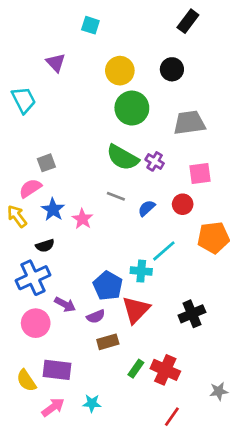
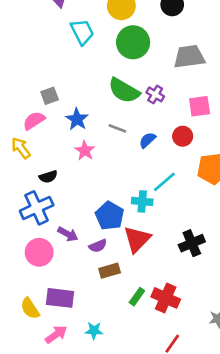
cyan trapezoid: (24, 100) -> (82, 32), moved
blue star: (53, 210) -> (77, 119), moved

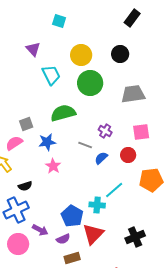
green semicircle: (124, 91) -> (63, 113), moved, turned 135
purple cross: (155, 94) -> (105, 131), moved
blue star: (77, 119) -> (47, 142), turned 30
gray line: (117, 128) -> (85, 145), moved

